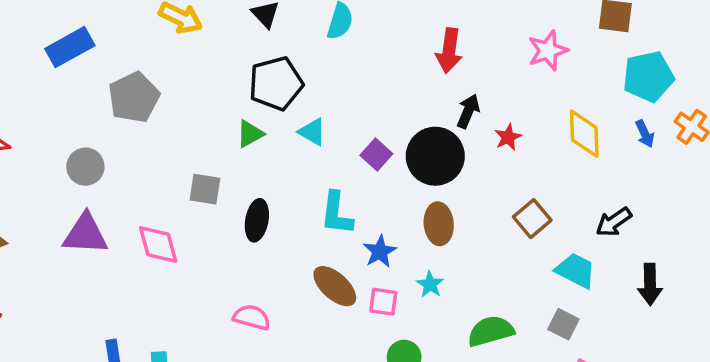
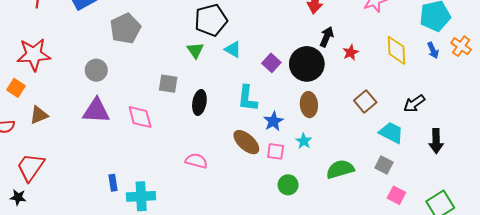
green triangle: (250, 134) -> (195, 50), turned -36

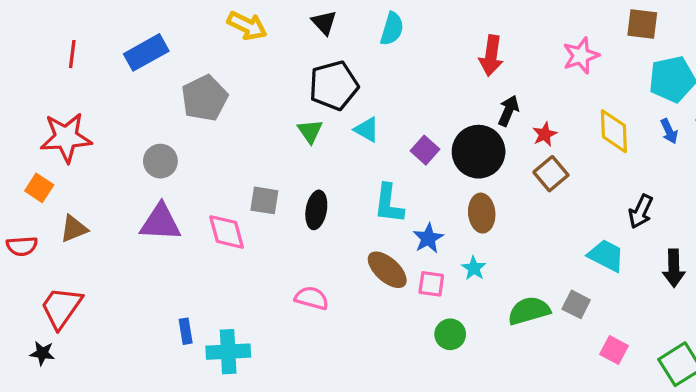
gray square: (168, 84) -> (264, 200), moved
brown square: (365, 101) -> (551, 174), moved
black arrow: (414, 104) -> (641, 211), turned -30
gray square: (384, 165) -> (576, 304), moved

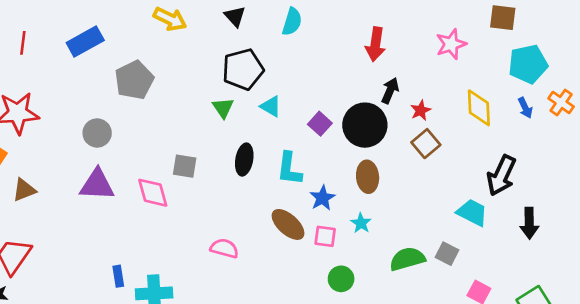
black ellipse: (316, 210) -> (244, 160), moved
black arrow: (641, 211) -> (501, 175), size x1.4

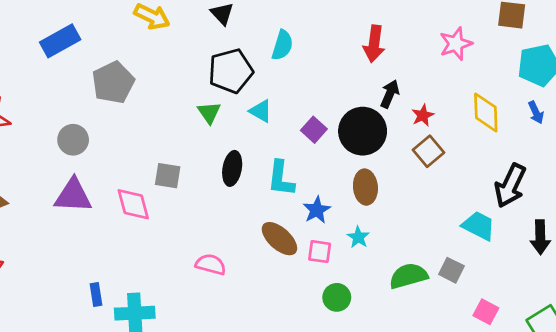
cyan semicircle: (292, 22) -> (282, 45), moved

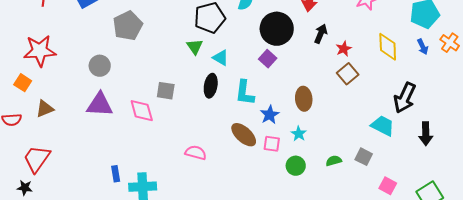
cyan triangle: (261, 111) -> (221, 58), moved
black circle: (363, 131) -> (277, 29), moved
green semicircle: (408, 276) -> (334, 161), size x0.6
green circle: (337, 297) -> (296, 166), moved

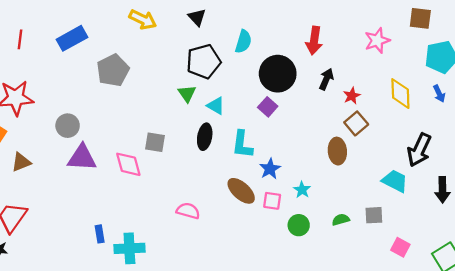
gray circle: (100, 66) -> (68, 126), moved
brown ellipse: (304, 99) -> (337, 151), moved
gray square: (364, 157) -> (374, 215), turned -30

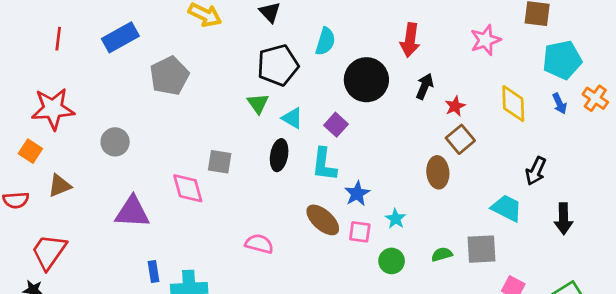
purple square: (268, 107) -> (336, 125), moved
black arrow: (419, 150) -> (536, 171), size x0.7
purple triangle: (82, 158) -> (132, 212), moved
gray square: (374, 215) -> (481, 249), size x1.4

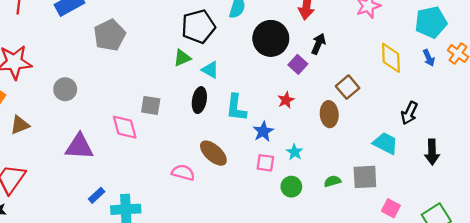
green triangle: (258, 104) -> (182, 58), turned 42
red star: (455, 106) -> (286, 100), moved
purple square: (336, 125) -> (298, 64), moved
brown ellipse: (323, 220) -> (213, 153), moved
blue rectangle: (153, 272) -> (97, 195), turned 56

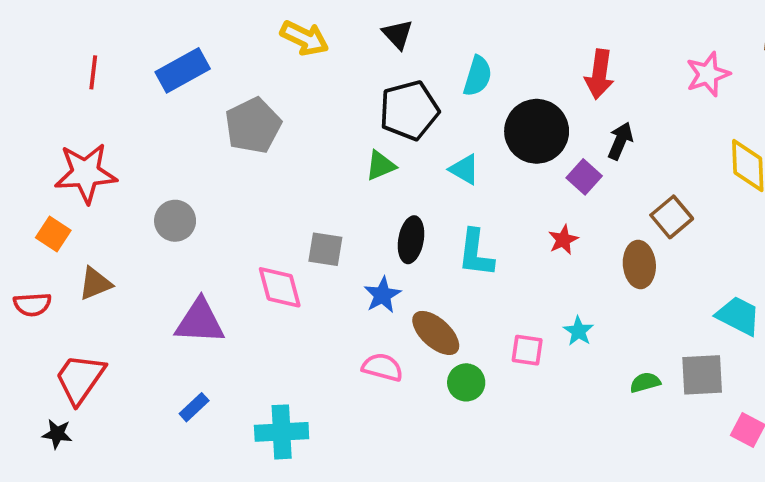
cyan triangle: (210, 70) -> (464, 169), moved
blue star: (263, 131) -> (382, 295), moved
green circle: (291, 187) -> (466, 382), moved
blue rectangle: (97, 195) -> (194, 407), moved

